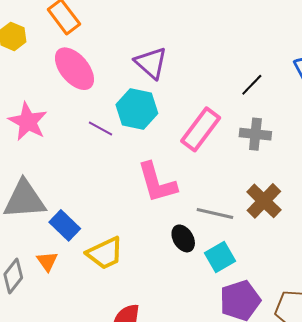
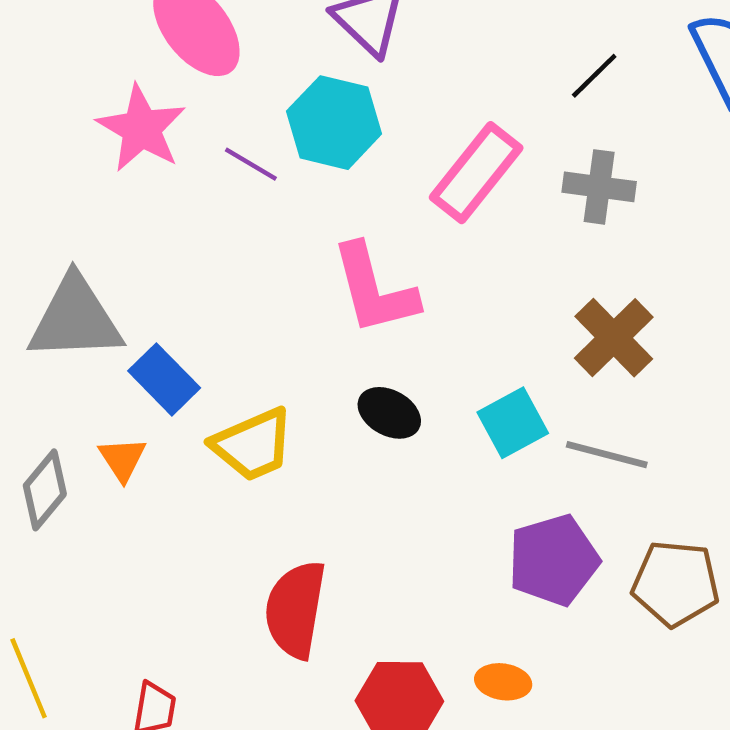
pink star: (28, 122) -> (141, 129), moved
gray line: (215, 214) -> (607, 455), moved
black ellipse: (183, 238) -> (389, 413), moved, turned -32
cyan square: (220, 257) -> (513, 423), moved

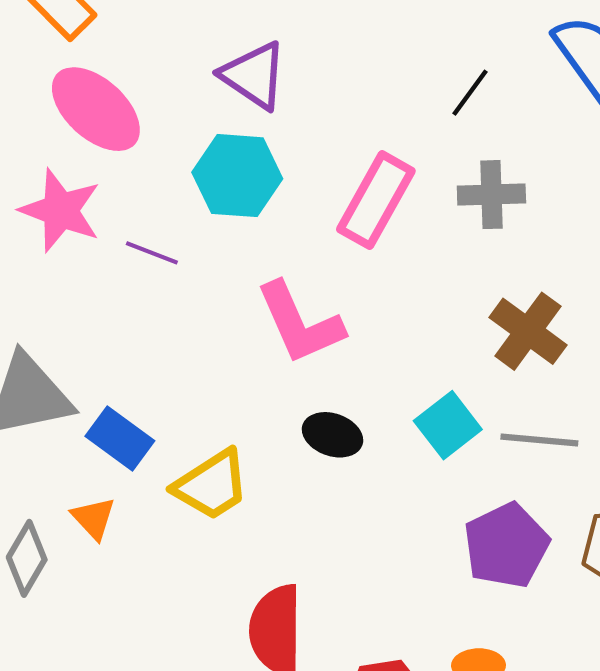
purple line: (251, 164) -> (152, 253), moved

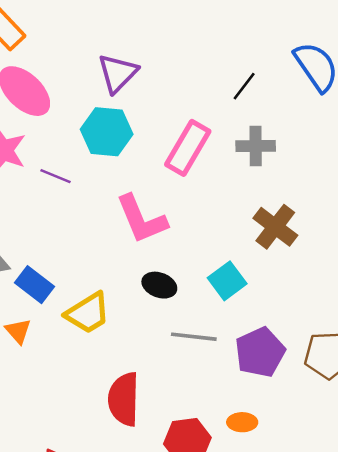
purple triangle: (254, 75) -> (118, 73), turned 39
gray line: (539, 440) -> (194, 337), moved

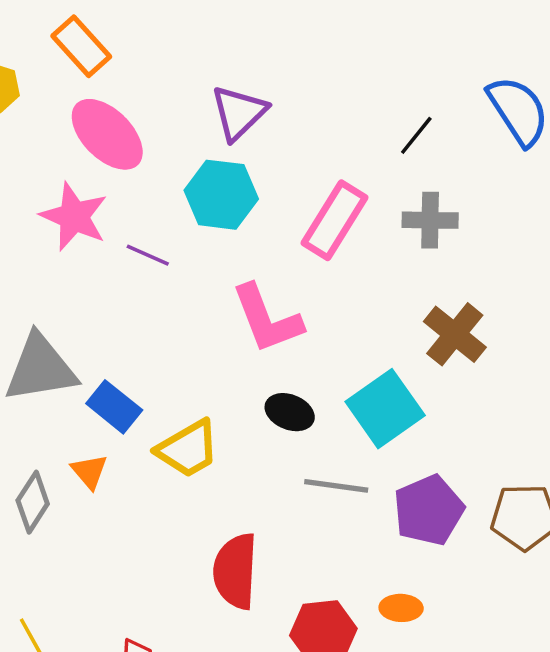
cyan square: (227, 281) -> (385, 409), size x1.4

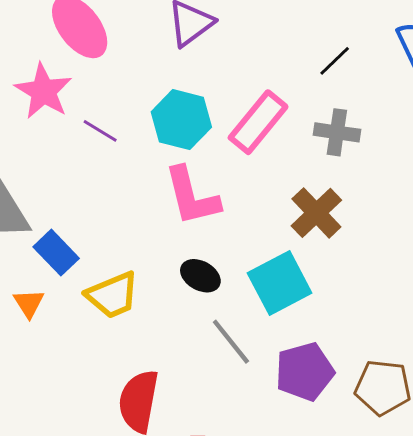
cyan hexagon: (221, 195) -> (181, 120), moved
brown cross: (455, 334) -> (316, 213), moved
gray line: (336, 486) -> (231, 342), turned 36

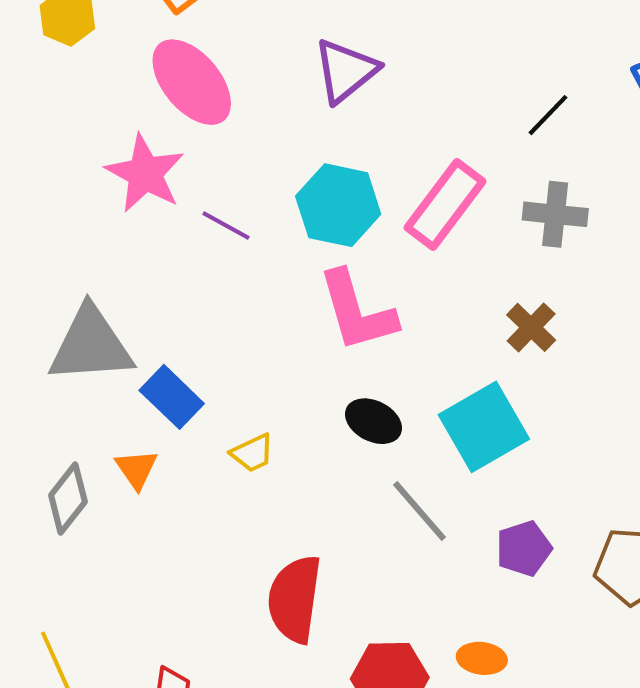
brown cross: (316, 213) -> (531, 327), size x0.7
yellow trapezoid: (112, 295) -> (252, 453), size x0.6
purple pentagon: (305, 372) -> (524, 548), size x0.7

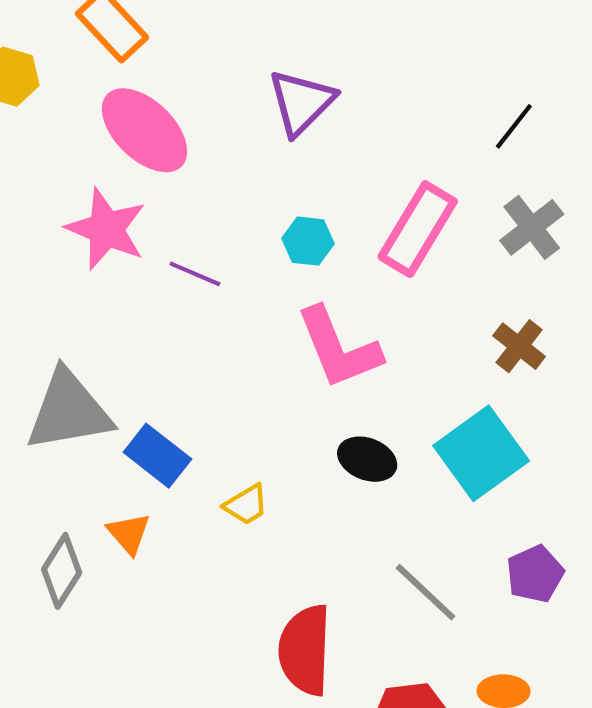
cyan hexagon: (338, 205) -> (308, 241), size x0.6
gray cross: (555, 214) -> (532, 227), turned -38
gray line: (420, 511) -> (426, 592), moved

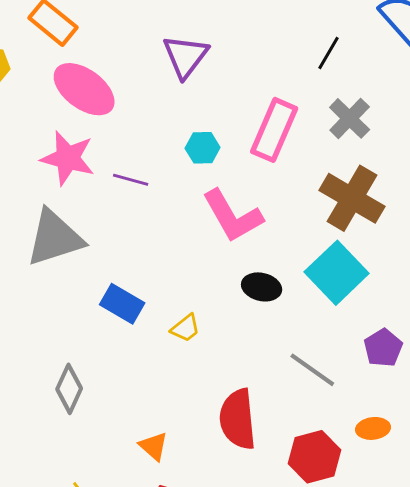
brown cross: (519, 346) -> (352, 198), size x1.8
gray triangle: (69, 411) -> (55, 238), moved
orange triangle: (129, 533) -> (154, 446), moved

